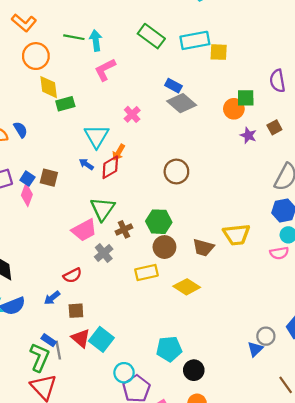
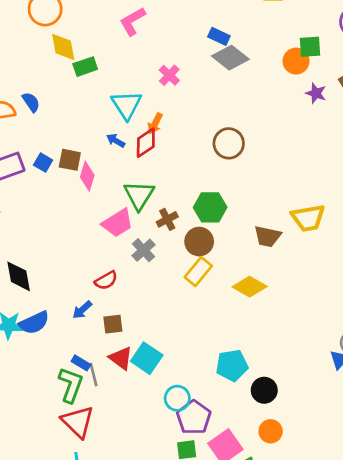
pink diamond: (27, 195) -> (87, 176), moved
brown circle: (164, 247) -> (199, 242), moved
yellow rectangle: (146, 272) -> (198, 272), turned -35

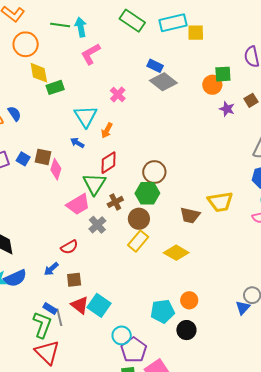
red diamond: (146, 143) -> (108, 163), moved
brown circle: (229, 143) -> (154, 172), moved
orange circle: (271, 431) -> (189, 300), moved

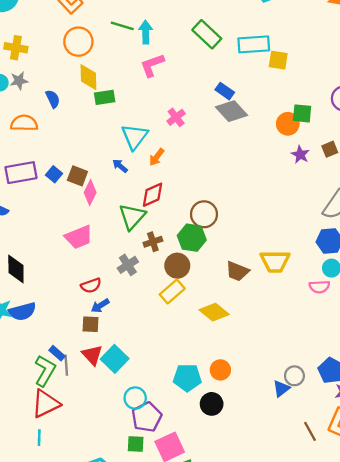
blue semicircle: (14, 114) -> (53, 99), moved
pink trapezoid: (78, 204) -> (79, 237), moved
blue arrow: (51, 269) -> (100, 306), moved
red triangle: (47, 352) -> (46, 404), turned 40

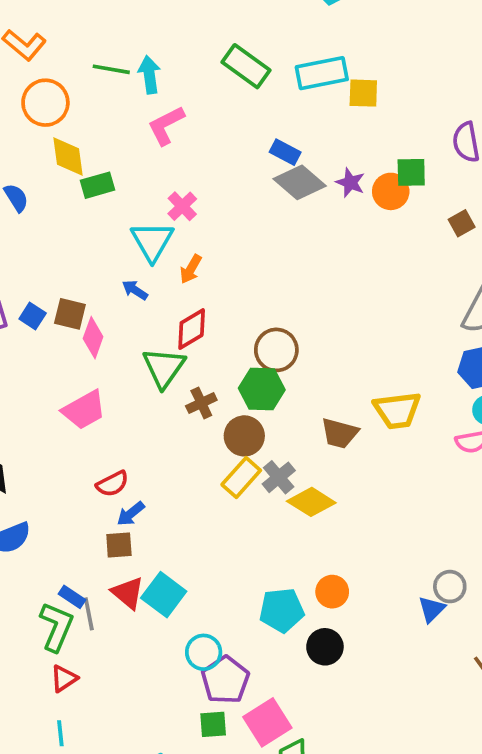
pink cross: (176, 117) -> (182, 206), moved
purple star: (300, 155) -> (350, 183), moved
gray cross: (128, 265) -> (279, 477), moved
red triangle: (46, 404) -> (64, 678), size x0.6

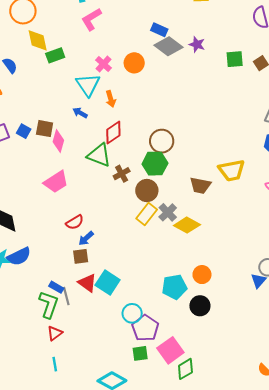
green square: (411, 172) -> (235, 59), moved
orange circle: (391, 191) -> (134, 63), moved
orange arrow: (191, 269) -> (111, 99), turned -42
green triangle: (164, 368) -> (99, 155), turned -40

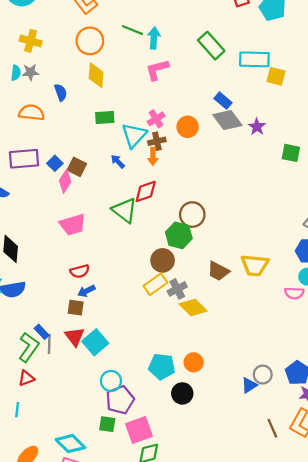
green rectangle: (55, 55) -> (105, 117), moved
pink diamond: (58, 141) -> (65, 181), moved
brown cross: (122, 174) -> (157, 141), moved

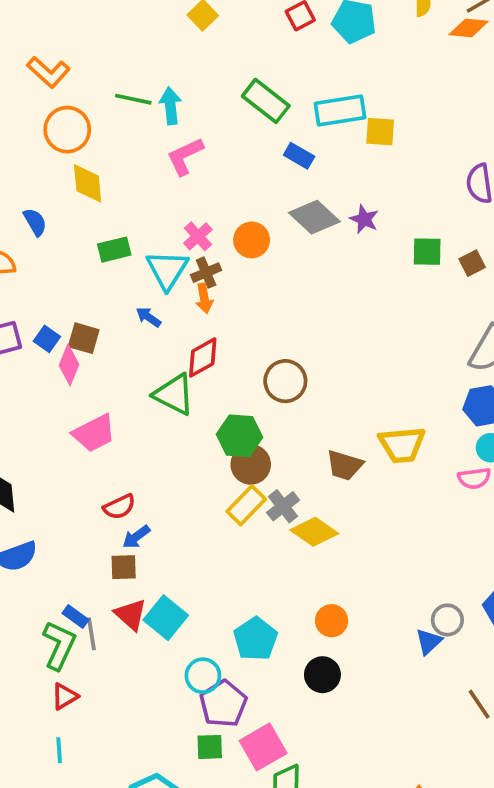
blue rectangle: (223, 101) -> (299, 156), moved
green hexagon: (179, 235) -> (240, 436), moved
cyan pentagon: (162, 367) -> (256, 639), moved, turned -30

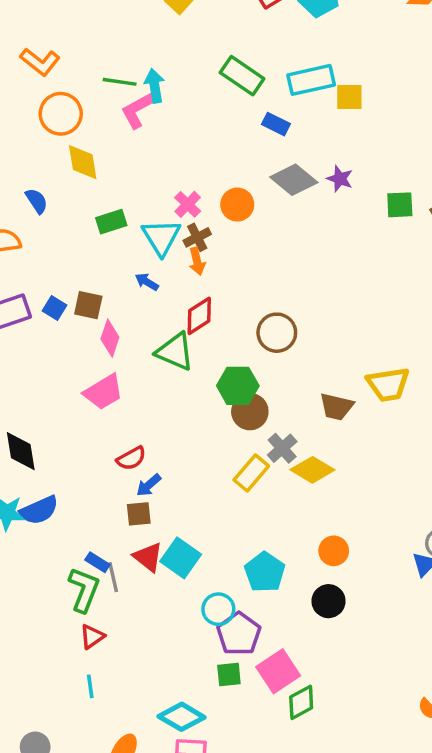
pink L-shape: (185, 156) -> (137, 110), moved
pink diamond: (69, 365) -> (110, 338), moved
yellow rectangle: (246, 505) -> (251, 473), moved

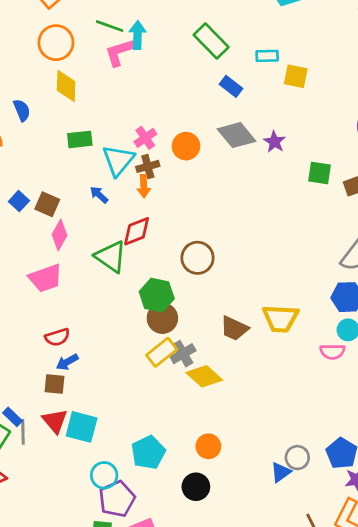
cyan rectangle: (311, 80) -> (267, 56), size x0.6
yellow rectangle: (251, 473) -> (162, 352), moved
cyan square: (181, 558) -> (82, 427), turned -32

